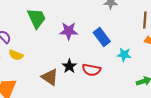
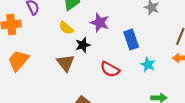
yellow semicircle: (16, 55) -> (66, 28), moved
black star: (69, 66) -> (83, 45), moved

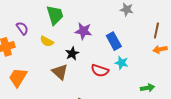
yellow semicircle: (66, 28) -> (47, 41), moved
cyan star: (148, 65) -> (122, 63), moved

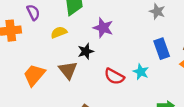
yellow semicircle: (47, 41) -> (59, 32), turned 120
blue rectangle: (114, 41) -> (162, 49), moved
orange trapezoid: (18, 77) -> (34, 75), moved

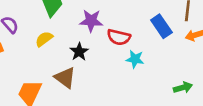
cyan star: (141, 72) -> (135, 59), moved
red semicircle: (114, 76) -> (119, 37), moved

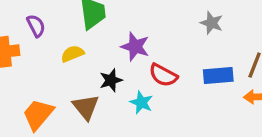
blue rectangle: (161, 26) -> (218, 75), turned -75
cyan star: (135, 59) -> (141, 102), moved

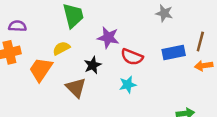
purple semicircle: (36, 26) -> (17, 26), moved, turned -54
cyan star: (141, 102) -> (128, 85), moved, turned -30
orange trapezoid: (38, 114) -> (41, 69), moved

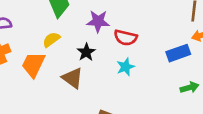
blue rectangle: (174, 53) -> (178, 53), moved

